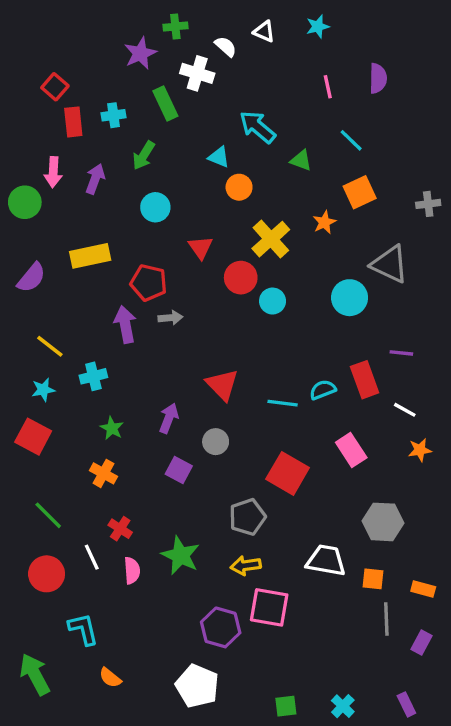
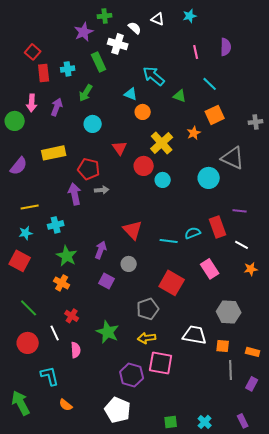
yellow line: (50, 346) -> (30, 207), turned -48
green star: (112, 428) -> (67, 256), size x1.5
pink semicircle: (132, 571) -> (76, 350), moved

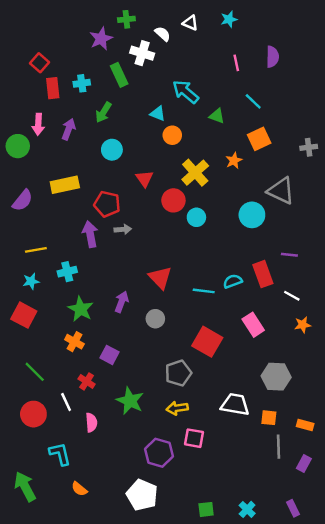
purple square: (107, 281) -> (109, 355), moved
pink square: (161, 363) -> (194, 438), size x0.7

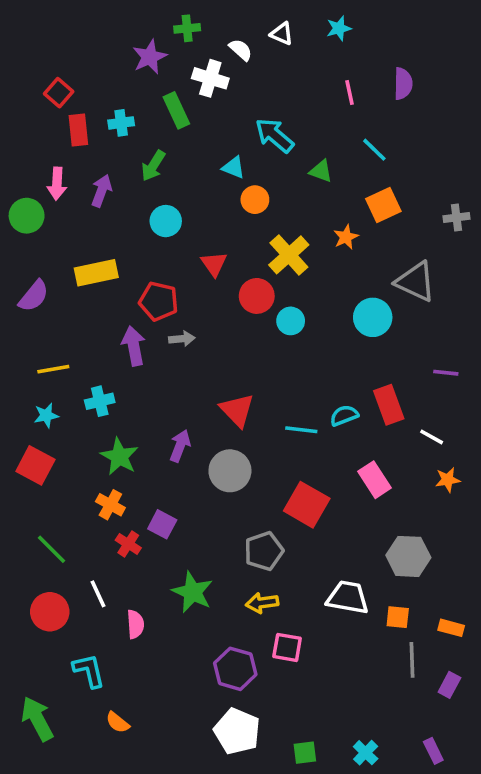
purple line: (289, 255) -> (446, 373), moved
gray circle: (155, 319) -> (230, 471), size x1.5
red cross: (87, 381) -> (128, 544), moved
white pentagon: (142, 495) -> (237, 731), moved

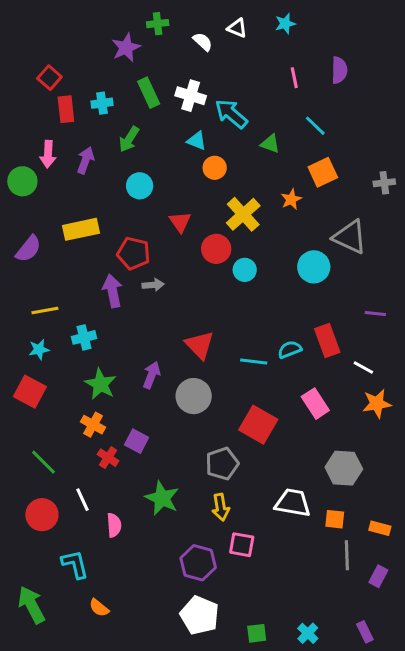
white cross: (210, 78) -> (191, 96), moved
orange star: (448, 480) -> (377, 404), size x1.4
yellow arrow: (262, 603) -> (221, 507), turned -92

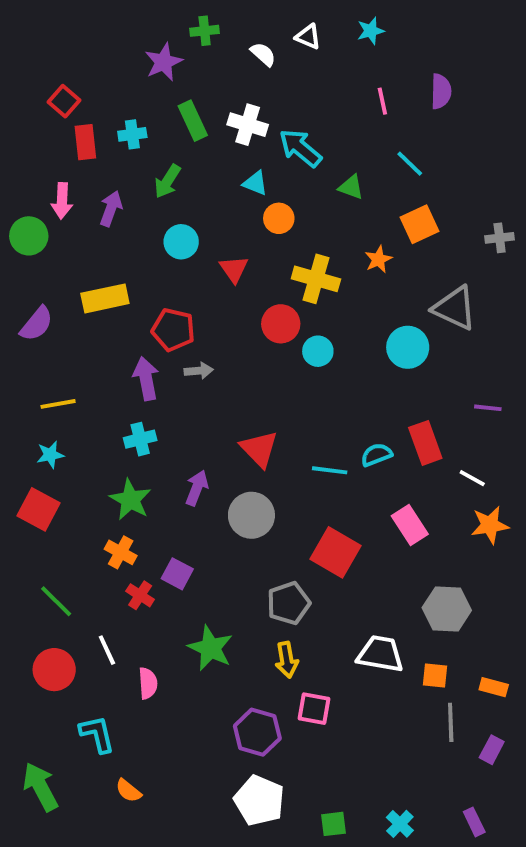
yellow cross: (243, 214) -> (316, 279), turned -32
red triangle: (180, 222) -> (234, 269), moved
cyan cross: (84, 337) -> (140, 439), moved

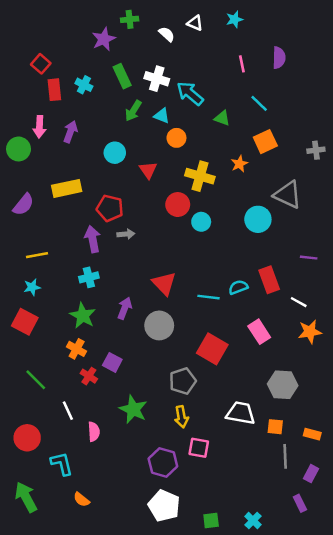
cyan cross: (132, 134) -> (84, 85), turned 35
green arrow: (167, 181) -> (133, 111), moved
red circle: (54, 670) -> (27, 438), moved
purple rectangle: (474, 822) -> (300, 503), moved

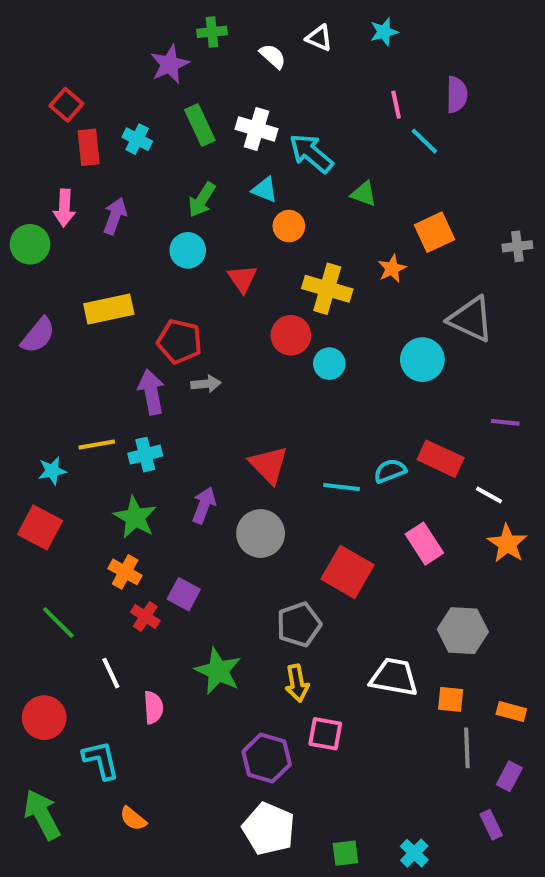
cyan line: (259, 103) -> (424, 141), moved
green arrow: (133, 111) -> (202, 200), moved
yellow line: (37, 255) -> (97, 445), moved
red rectangle: (269, 280) -> (441, 459), turned -45
orange star: (310, 332) -> (507, 544), turned -30

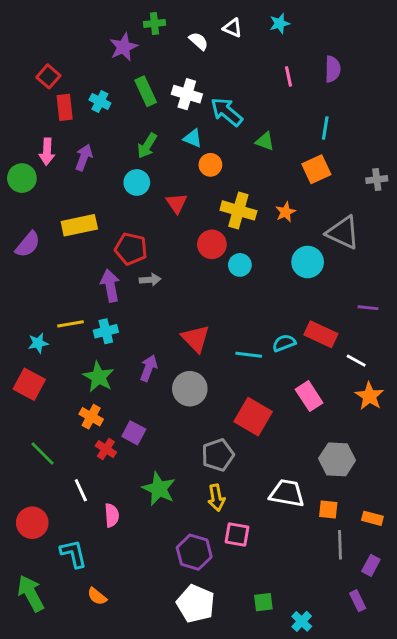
cyan line: (424, 141) -> (325, 128), moved, turned 55
orange star: (392, 269) -> (286, 212), moved
green square: (345, 853) -> (263, 602), moved

